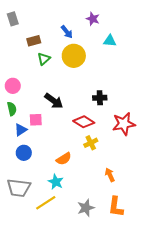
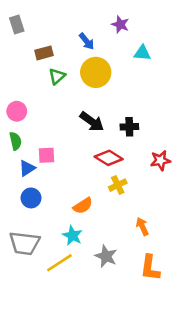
black arrow: (54, 101) -> (92, 122), moved
red star: (124, 124) -> (160, 160), size x0.7
gray star: (86, 208) -> (106, 256), moved, turned -30

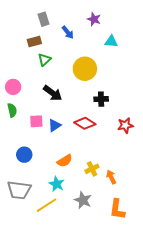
gray rectangle: (17, 25) -> (43, 19), moved
yellow circle: (96, 72) -> (85, 69), moved
black arrow: (92, 122) -> (53, 93), moved
blue triangle: (27, 168) -> (55, 125), moved
yellow cross: (118, 185) -> (92, 169), moved

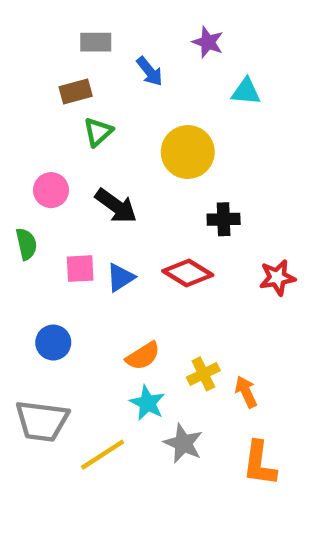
gray rectangle: (43, 19) -> (96, 42), turned -72
pink circle: (13, 87) -> (51, 190), moved
cyan star: (57, 184) -> (147, 403), moved

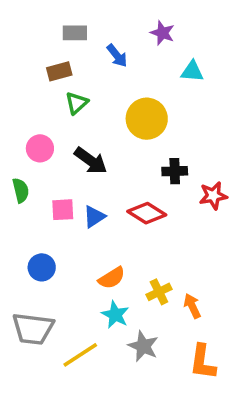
red star: (277, 278) -> (213, 196), moved

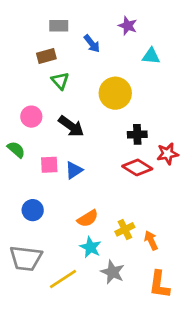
green triangle: (77, 103) -> (60, 81), turned -30
green semicircle: (21, 190) -> (16, 150), turned -36
red diamond: (147, 213) -> (137, 167), moved

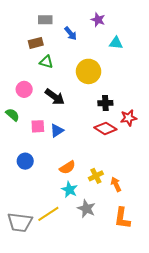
green triangle: (60, 81) -> (46, 62), turned -32
gray trapezoid: (26, 258) -> (20, 222), moved

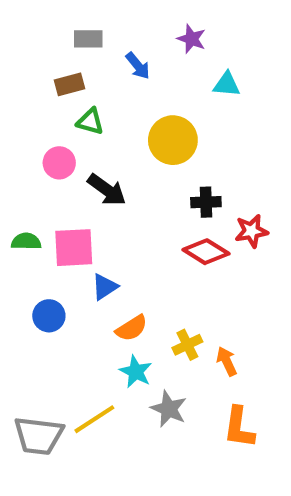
pink circle: (24, 89) -> (59, 163), moved
green semicircle: (13, 115) -> (26, 241), moved, turned -40
pink square: (38, 126) -> (74, 248), size x1.5
blue triangle: (57, 131) -> (105, 287), moved

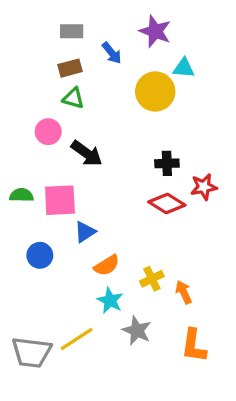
purple star: (192, 39) -> (155, 31), size x1.4
brown rectangle: (70, 84) -> (70, 68), moved
yellow circle: (173, 140) -> (155, 91), moved

